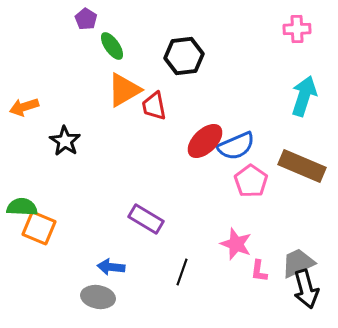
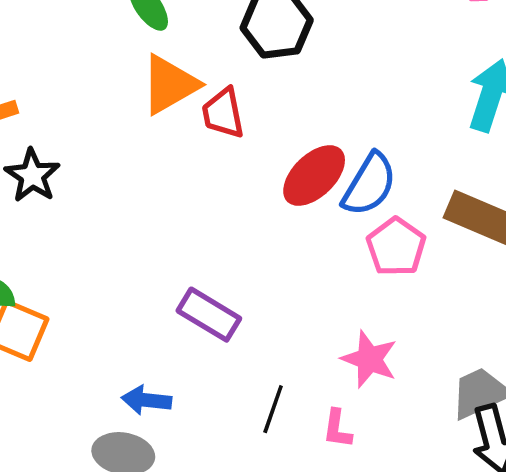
black star: (65, 141) -> (32, 175), moved
blue semicircle: (236, 146) -> (369, 184), turned -36
pink L-shape: (259, 271) -> (337, 429), moved

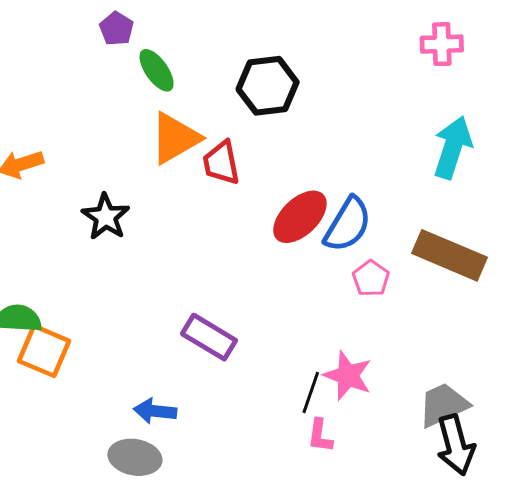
black star: (32, 175) -> (106, 217), moved
pink pentagon: (396, 247) -> (371, 278), size x0.7
black line: (273, 409) -> (311, 393), moved

